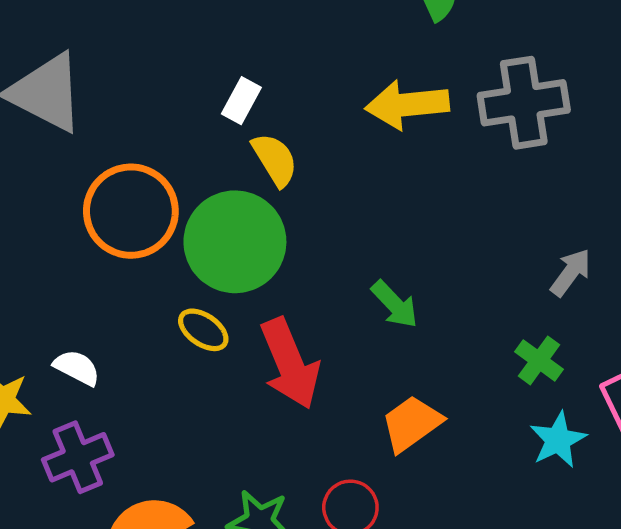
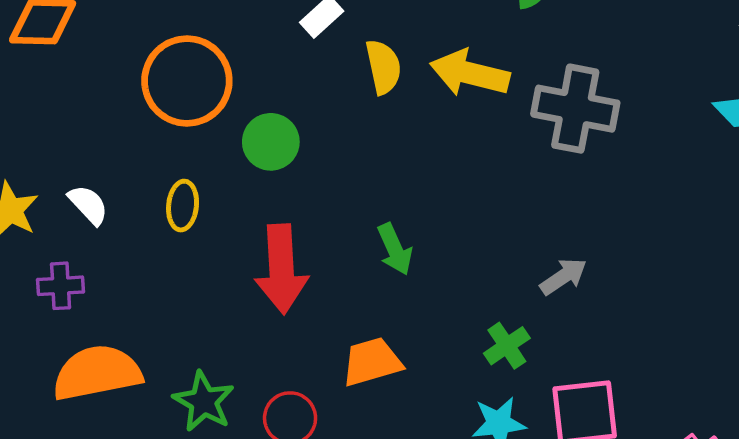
yellow semicircle: (275, 160) -> (383, 67), moved
green circle: (235, 242) -> (271, 142), size x0.6
yellow ellipse: (203, 330) -> (183, 206), moved, turned 42
purple cross: (78, 457) -> (61, 286), size x0.7

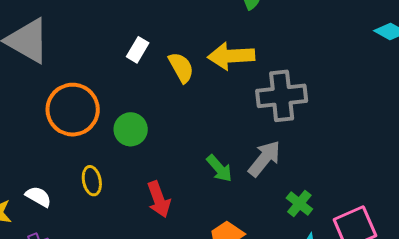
gray cross: (575, 109) -> (282, 96), moved
red arrow: (281, 269) -> (159, 199), size x0.7
gray arrow: (563, 277) -> (264, 159), moved, size x1.4

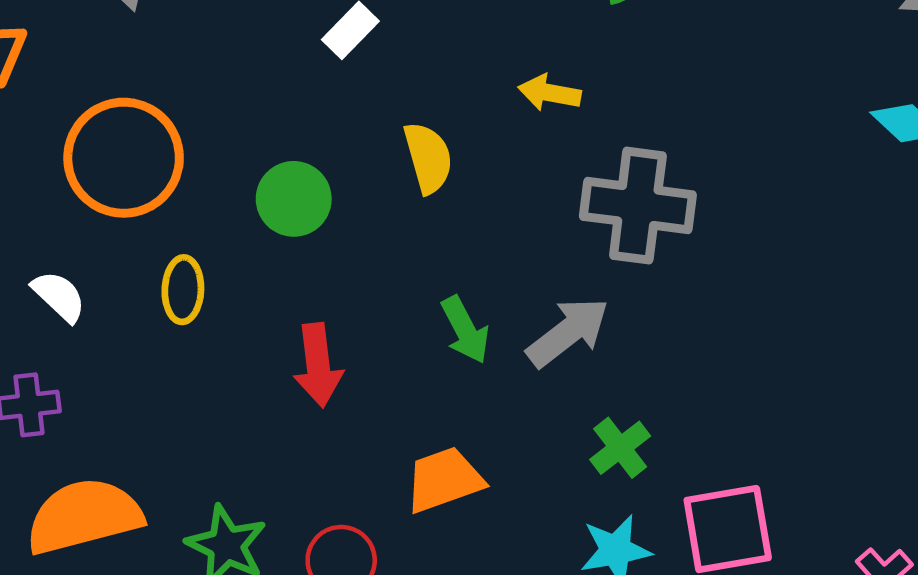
yellow arrow: (231, 56) -> (550, 93), size x0.6
yellow semicircle: (181, 67) -> (428, 158), moved
orange circle: (73, 110) -> (124, 158), moved

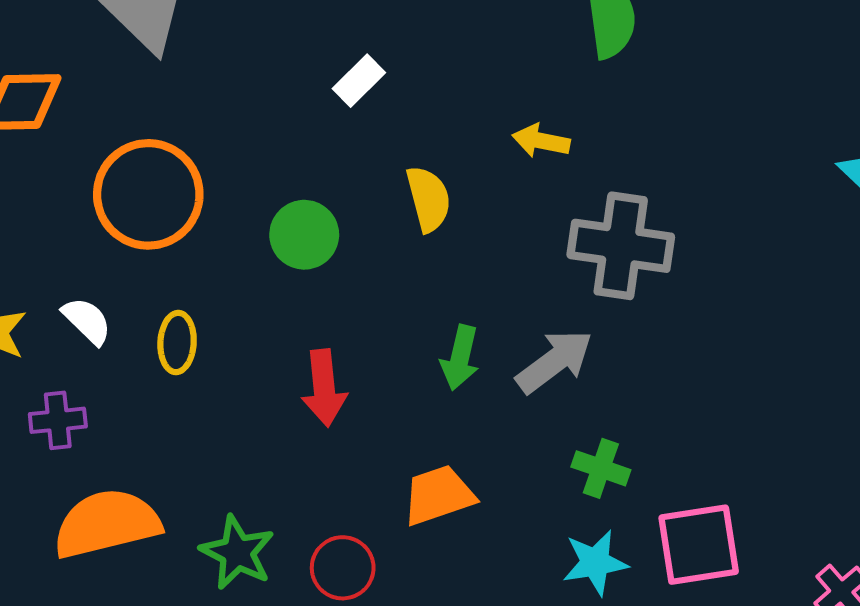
yellow ellipse: (183, 290) -> (177, 343), moved
green arrow: (465, 330) -> (460, 358), turned 40
green cross: (620, 448) -> (601, 468), turned -34

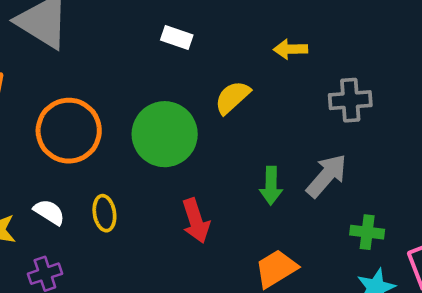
white rectangle: (359, 81) -> (177, 37), turned 76
yellow semicircle: (428, 199) -> (232, 97), turned -105
green circle: (304, 235) -> (165, 134), size x1.6
gray cross: (621, 246) -> (350, 100), size x0.7

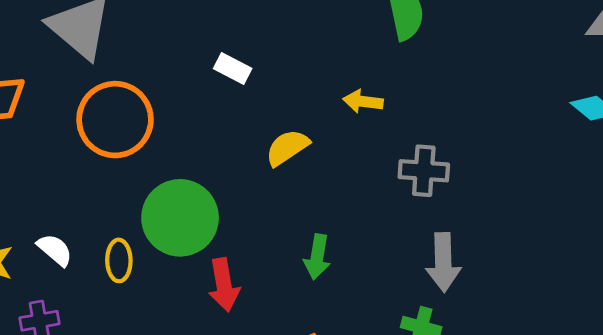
orange circle: (69, 131) -> (115, 120), moved
green circle: (165, 134) -> (180, 218), moved
gray arrow: (327, 176) -> (443, 262), moved, turned 129

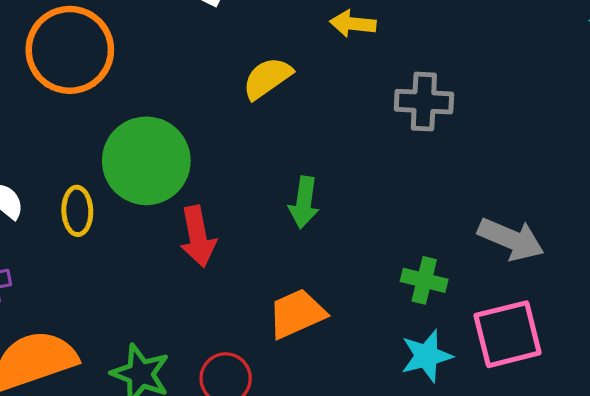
gray arrow: (443, 262) -> (511, 239), moved, turned -64

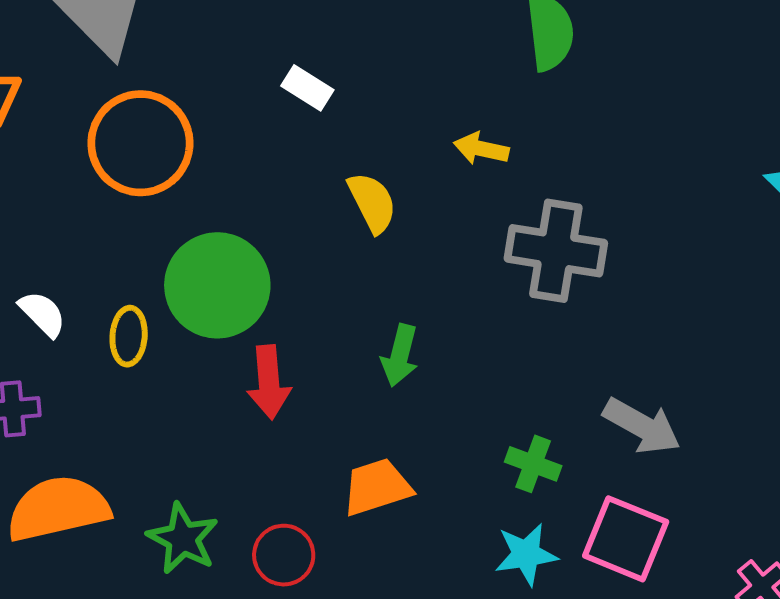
yellow semicircle: (267, 78) -> (372, 202), turned 92
gray cross: (424, 102) -> (556, 251), size x1.4
pink square: (508, 334) -> (626, 539), turned 30

